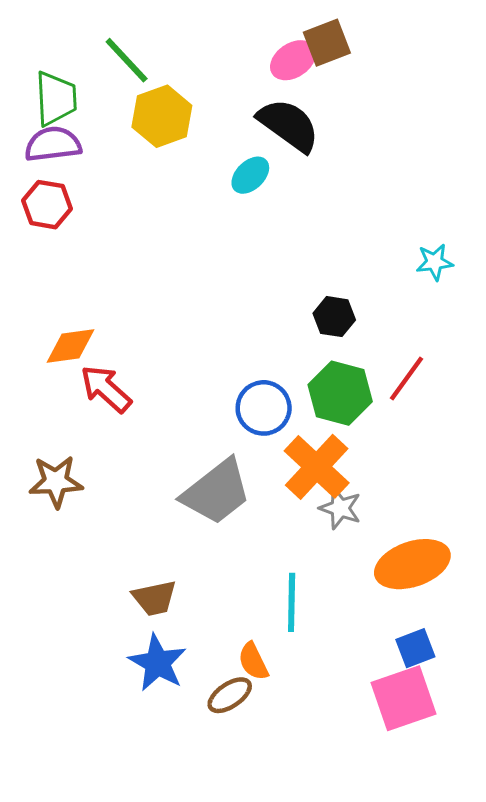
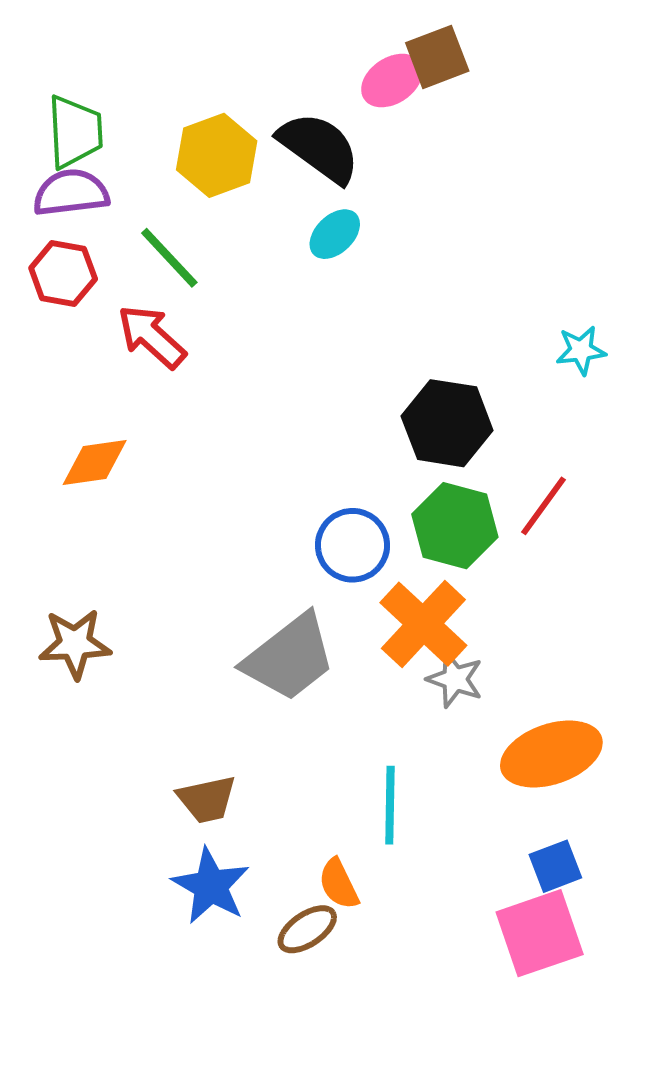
green line: (127, 60) -> (169, 258), moved
black semicircle: (289, 125) -> (319, 147), moved
black hexagon: (334, 317) -> (447, 423), size x1.6
red arrow: (106, 389) -> (152, 337), moved

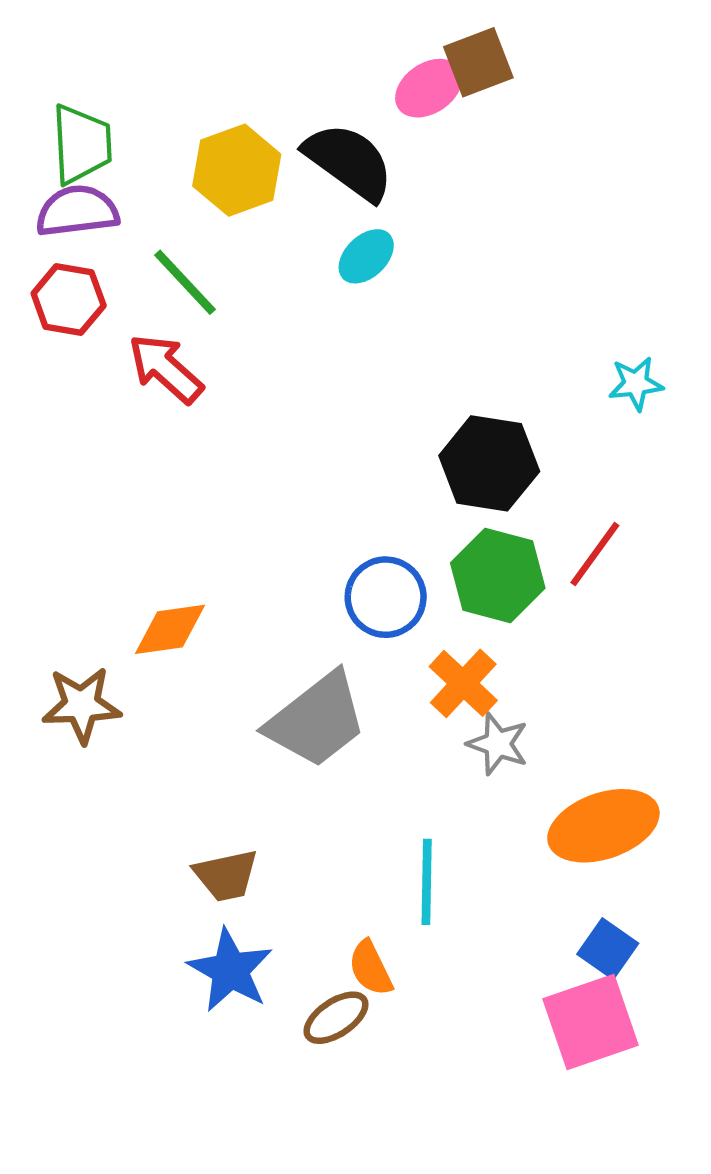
orange diamond: (95, 463) -> (170, 629), moved
orange cross: (423, 624) -> (463, 683), size x0.7
blue square: (555, 866) -> (608, 949), turned -34

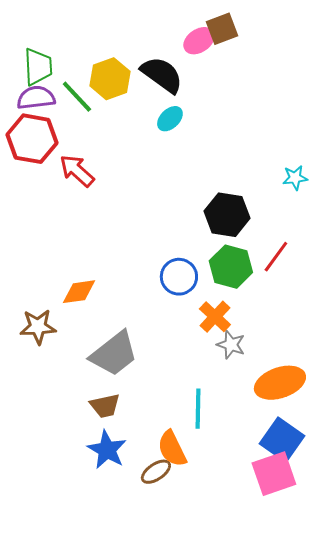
green line: (185, 282) -> (77, 97), moved
red hexagon: (69, 299) -> (32, 139), size x1.5
gray trapezoid: (317, 720) -> (114, 354), moved
blue square: (608, 949) -> (282, 440), size x1.6
orange semicircle: (371, 968) -> (172, 449), size x1.4

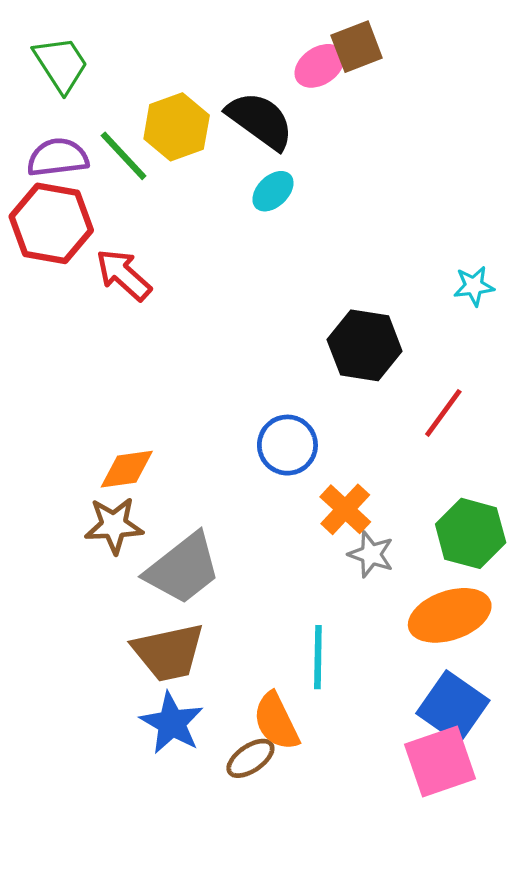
green trapezoid: (38, 67) -> (61, 64), moved, turned -30
green hexagon: (231, 267) -> (471, 533), moved
brown star: (38, 327) -> (114, 525), moved
brown trapezoid: (105, 406) -> (169, 652), size x1.5

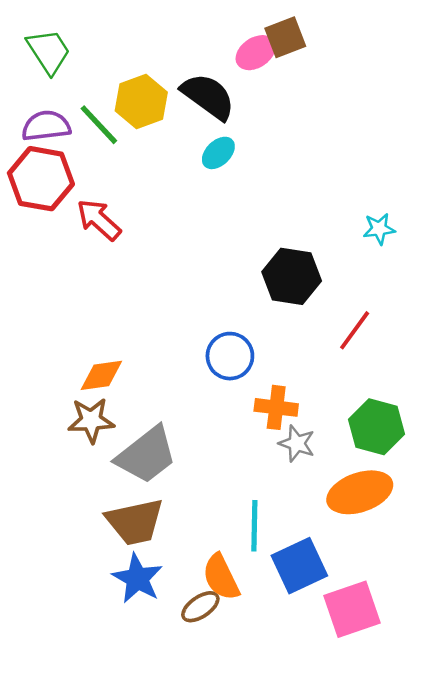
orange cross: (345, 509) -> (276, 407), turned -36
blue square: (453, 707) -> (299, 566), moved, turned 30

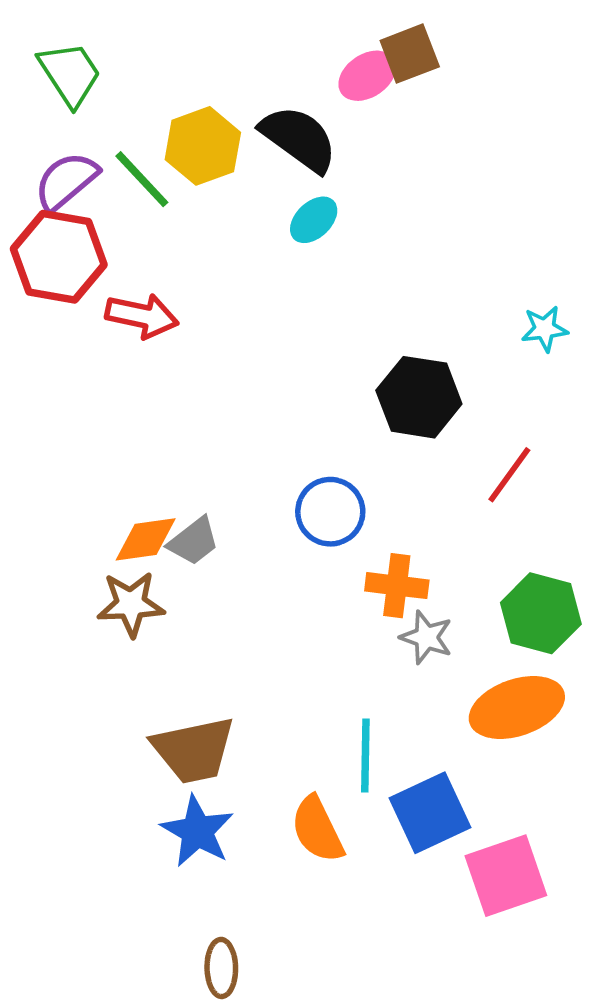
purple semicircle: (46, 126) -> (66, 181), turned -33
red arrow: (99, 220) -> (142, 316), turned 150
gray trapezoid: (146, 455) -> (194, 541), moved, size x0.6
brown ellipse: (200, 607) -> (221, 968), moved, turned -57

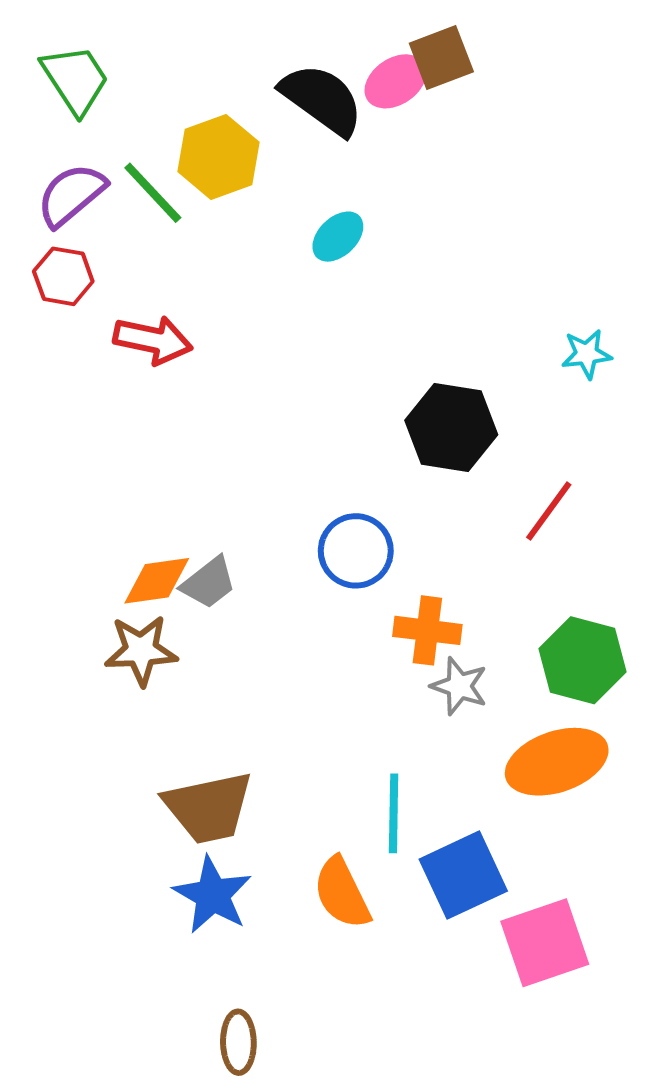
black semicircle: (299, 139) -> (322, 99), moved
red hexagon: (59, 257) -> (63, 276), size x0.6

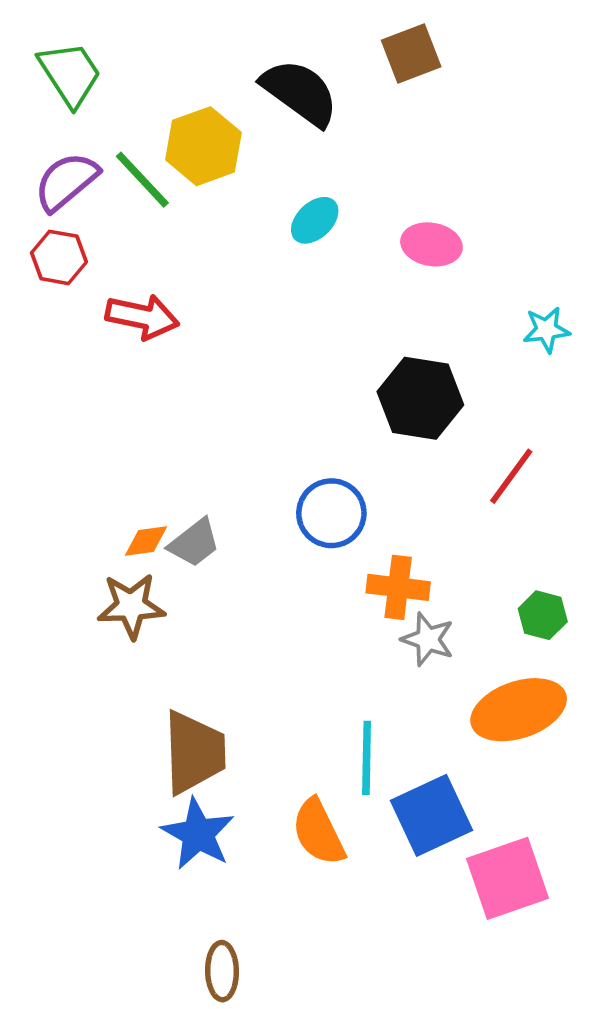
pink ellipse: (396, 81) -> (431, 244), moved, turned 44
orange diamond: (157, 581) -> (146, 541), size x0.7
green hexagon: (583, 660) -> (543, 615), size x0.6
brown trapezoid: (209, 807) -> (194, 752), turned -80

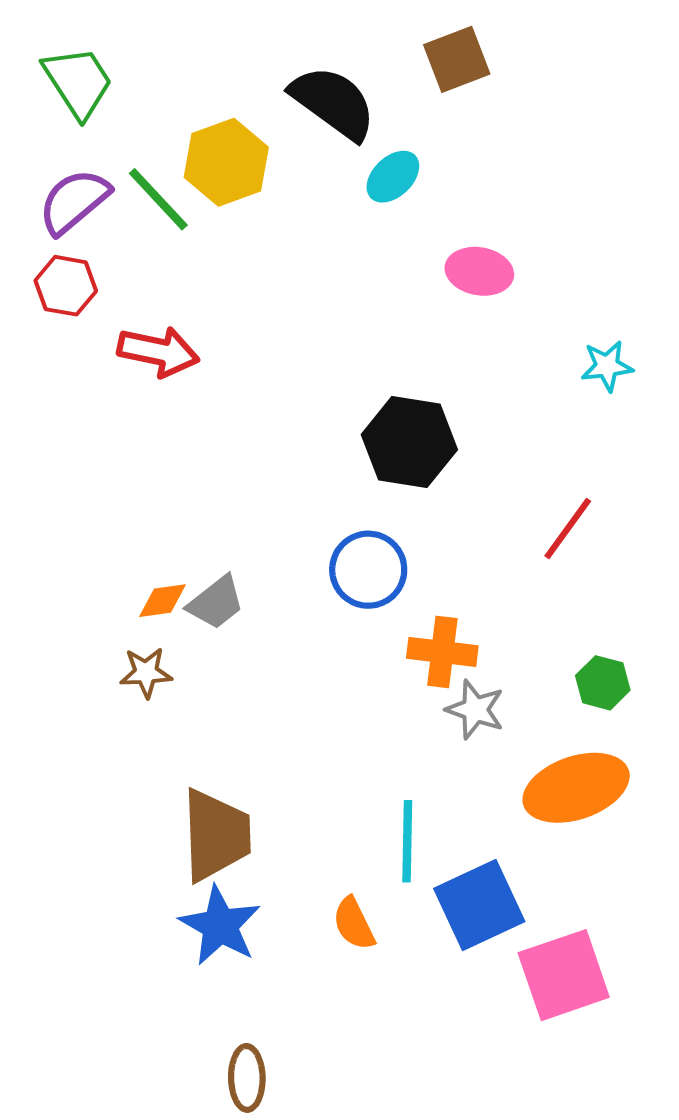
cyan ellipse: (315, 220) -> (393, 177), moved
black hexagon: (420, 398) -> (409, 442), moved
brown star: (131, 606) -> (146, 673), size x0.7
orange semicircle: (318, 832) -> (354, 924), size x0.7

